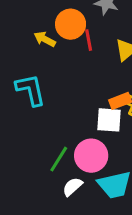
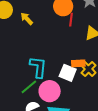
yellow arrow: (45, 39) -> (27, 19), moved
cyan L-shape: (31, 90) -> (38, 67), moved

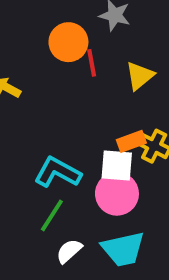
cyan L-shape: (38, 67) -> (58, 172), turned -50
pink circle: (50, 91) -> (117, 194), moved

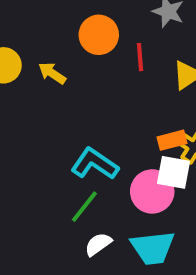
orange circle: (68, 42) -> (99, 35), moved
white square: (117, 166) -> (173, 172), moved

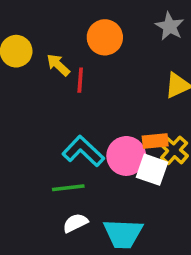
red line: (140, 57) -> (80, 80), moved
pink circle: (152, 191) -> (126, 156), moved
green line: (84, 207) -> (68, 188), turned 36

